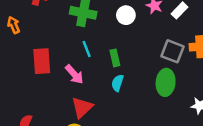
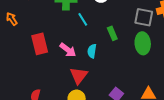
cyan line: (87, 49) -> (83, 19), moved
green rectangle: (115, 58) -> (112, 33), moved
cyan semicircle: (117, 83) -> (92, 51), moved

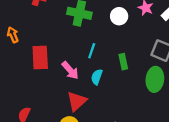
orange arrow: (12, 19) -> (13, 35), moved
cyan line: (83, 19) -> (92, 51), moved, turned 40

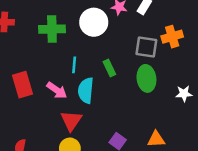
white circle: (119, 16) -> (94, 22), size x1.5
cyan semicircle: (97, 77) -> (86, 90), size x1.5

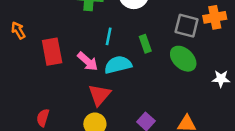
green ellipse: (146, 78) -> (183, 59), turned -45
cyan semicircle: (86, 90) -> (118, 65), turned 65

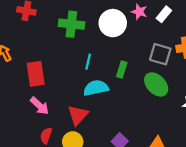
green rectangle: (145, 44) -> (122, 69), turned 35
pink arrow: (88, 61) -> (40, 106), moved
red semicircle: (43, 118) -> (46, 136), moved

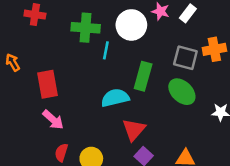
cyan line: (88, 62) -> (106, 50), moved
green rectangle: (122, 69) -> (143, 76), size x1.5
red triangle: (78, 115) -> (134, 130), moved

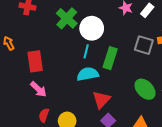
white circle: (131, 25) -> (92, 28), moved
green cross: (86, 28) -> (67, 18), turned 35
cyan line: (106, 50) -> (86, 51), moved
green ellipse: (182, 92) -> (145, 89), moved

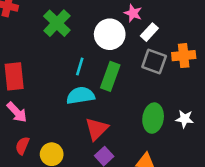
white rectangle: (147, 10) -> (149, 32), moved
white circle: (92, 28) -> (110, 34), moved
green ellipse: (145, 89) -> (153, 118), turned 50

